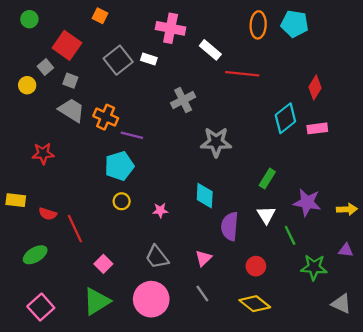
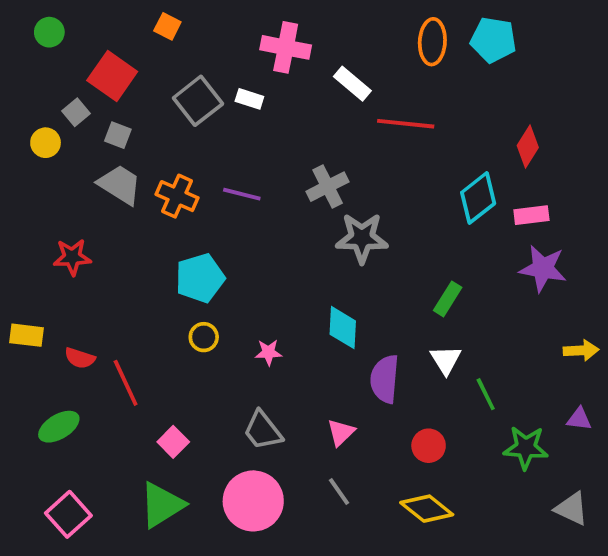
gray cross: (183, 100) -> (328, 187), moved
purple line: (132, 135) -> (242, 194), moved
purple star: (307, 202) -> (543, 268), moved

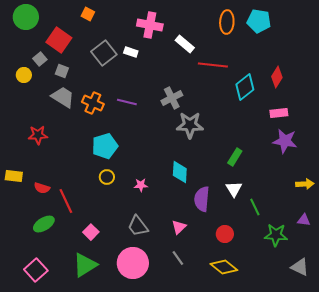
green circle: (49, 32) -> (26, 17), size x1.6
cyan diamond: (478, 198) -> (245, 87), moved
green ellipse: (59, 427) -> (44, 224), moved

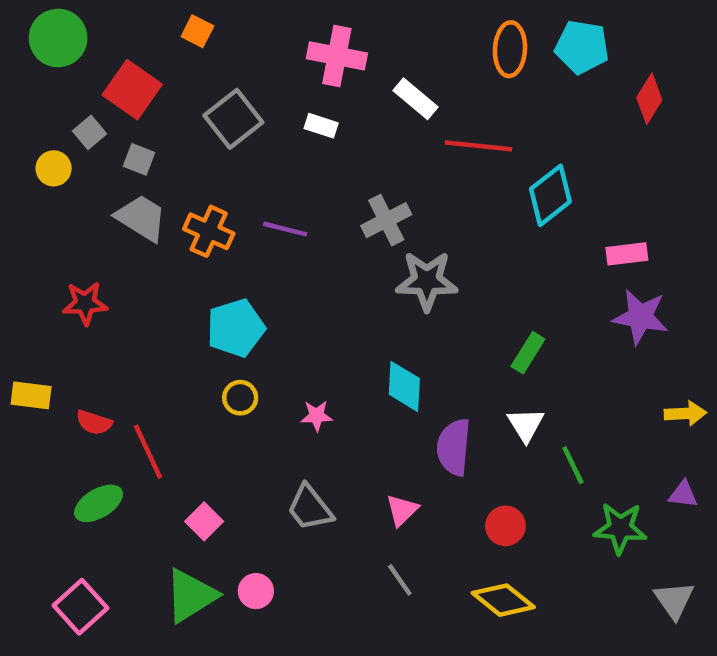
white rectangle: (131, 52) -> (321, 126), moved
red diamond: (277, 77) -> (649, 99), moved
pink circle: (133, 263) -> (256, 591), moved, size x0.5
gray triangle: (300, 267) -> (674, 600), turned 30

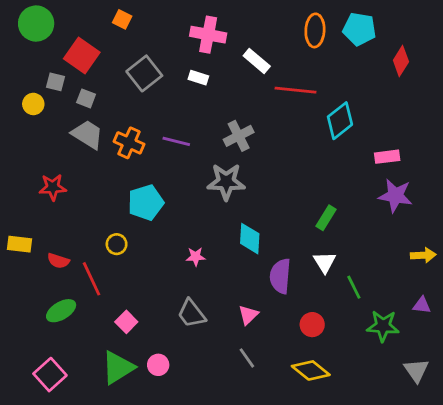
gray square: (90, 132) -> (55, 82), turned -36
gray star: (427, 281) -> (226, 182), moved
yellow circle: (240, 398) -> (117, 244), moved

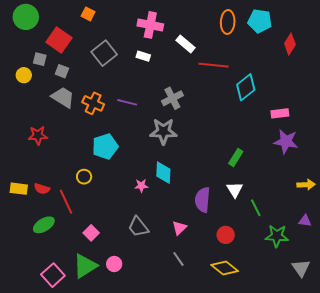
cyan diamond: (250, 239) -> (163, 173), moved
yellow rectangle: (19, 244) -> (19, 189), moved
pink square: (50, 375) -> (53, 275), moved

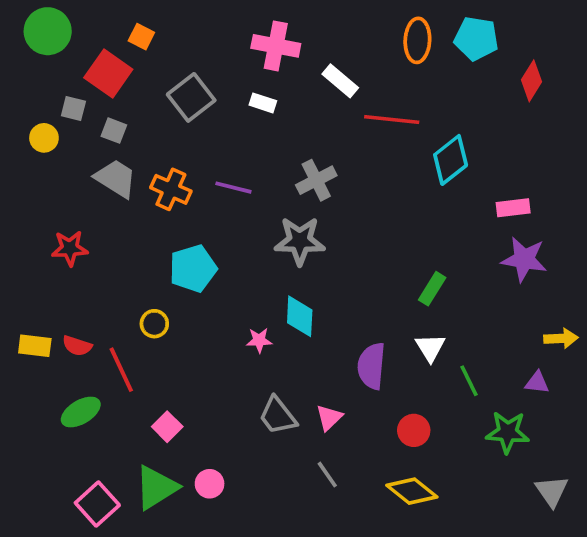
orange square: (88, 14) -> (141, 37), moved
purple triangle: (305, 221) -> (537, 383), moved
gray trapezoid: (138, 227) -> (278, 416), moved

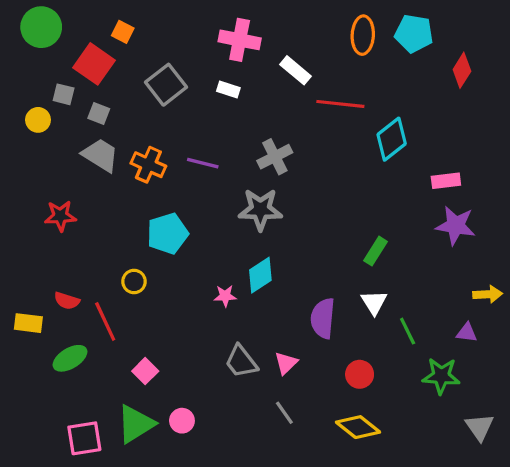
cyan diamond: (300, 316) -> (260, 275), turned 54
yellow rectangle: (35, 346) -> (28, 323), moved
pink square: (97, 504) -> (84, 438), turned 33

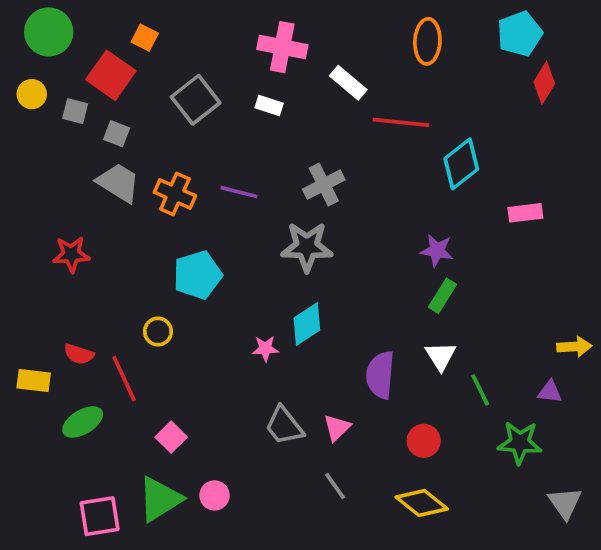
cyan pentagon: (414, 34) -> (520, 34), moved, turned -30
yellow circle: (38, 120) -> (32, 94), moved
purple star: (456, 226) -> (437, 251), moved, size x0.7

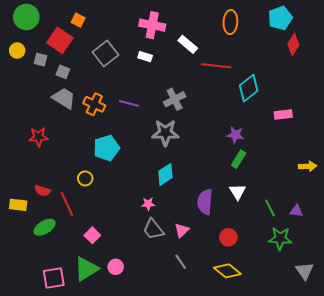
yellow arrow: (574, 347) -> (308, 166), moved
pink star: (265, 348) -> (148, 204), moved
green line: (480, 390) -> (270, 208), moved

